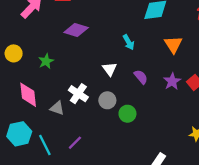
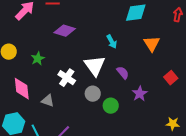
white triangle: (110, 69) -> (95, 66), size x1.6
purple star: (172, 81) -> (140, 94), moved
white cross: (78, 94) -> (67, 78), moved

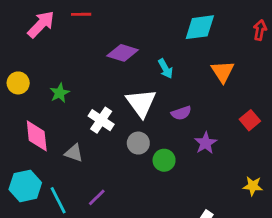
purple diamond: (65, 31) -> (123, 53), moved
purple semicircle: (123, 73) -> (181, 113), turned 112

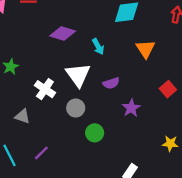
green circle: (164, 160) -> (95, 133), moved

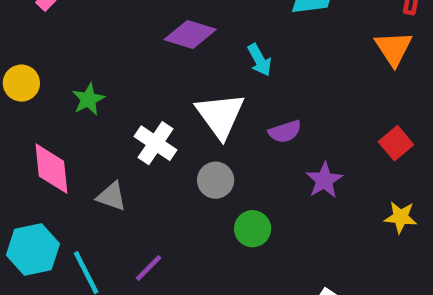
orange triangle: (145, 49) -> (394, 48), moved
yellow star: (170, 144) -> (401, 217), moved

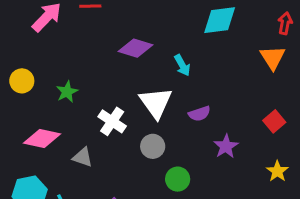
pink diamond: (51, 169) -> (42, 139), turned -72
yellow star: (401, 217) -> (277, 171), turned 30

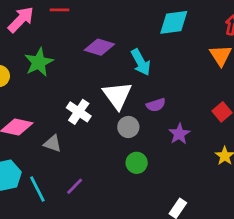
cyan arrow: (182, 65) -> (141, 62), size x1.4
green star: (67, 92) -> (39, 62), moved, size x1.5
gray circle: (153, 146) -> (128, 127), moved

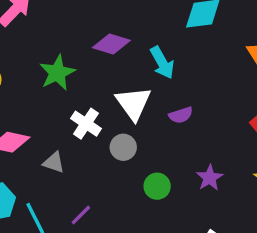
green star: (39, 62) -> (57, 73), moved
gray circle: (128, 127) -> (123, 147), moved
purple star: (179, 134) -> (210, 178), moved

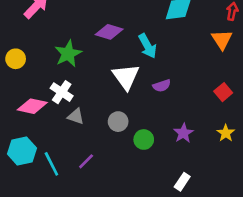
white cross: (86, 124) -> (62, 92), moved
gray circle: (123, 147) -> (118, 122), moved
gray triangle: (54, 162) -> (76, 116), moved

